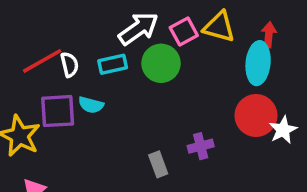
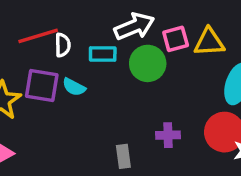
yellow triangle: (219, 27) -> (209, 42), turned -32
purple cross: (201, 146) -> (168, 135), moved

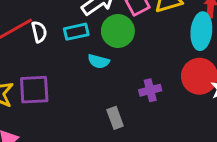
purple square: (42, 86) -> (34, 90), moved
cyan semicircle: (74, 87) -> (99, 61), moved

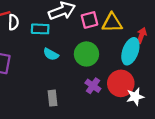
green circle: (118, 31) -> (86, 54), moved
purple cross: (150, 90) -> (93, 86), moved, turned 35

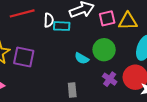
white semicircle: (13, 22) -> (49, 20), moved
cyan semicircle: (51, 54) -> (82, 58), moved

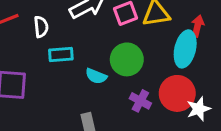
cyan rectangle: (62, 26) -> (61, 54), moved

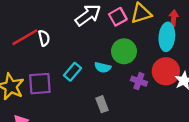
white semicircle: (41, 27) -> (44, 38), moved
cyan rectangle: (61, 54) -> (73, 72), moved, turned -36

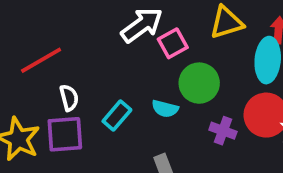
pink square: (118, 17) -> (173, 43), moved
white semicircle: (44, 38) -> (69, 98), moved

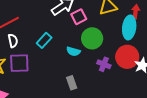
white semicircle: (69, 98) -> (13, 41), moved
cyan rectangle: (117, 116) -> (44, 40), moved

